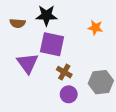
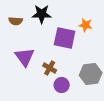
purple square: (52, 44) -> (65, 38), moved
brown cross: (64, 72) -> (50, 68), moved

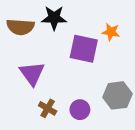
brown semicircle: (16, 21) -> (20, 27), size x1.5
brown cross: (50, 68) -> (48, 108), moved

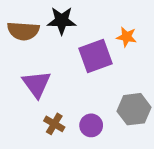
purple square: (84, 49) -> (96, 56), turned -32

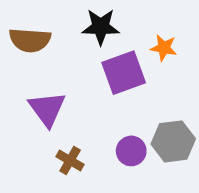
black star: (62, 21) -> (101, 27), moved
purple circle: (91, 125) -> (131, 151), moved

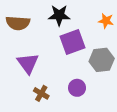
orange star: (164, 48) -> (106, 21), moved
gray hexagon: (173, 141) -> (102, 60), moved

